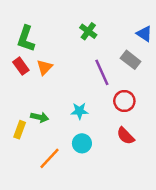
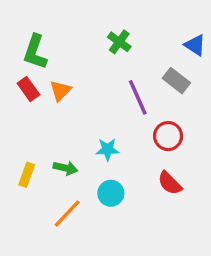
green arrow: (40, 117) -> (65, 168), moved

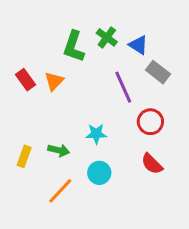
blue triangle: (195, 45) -> (138, 45), moved
green L-shape: (35, 52) -> (74, 46), moved

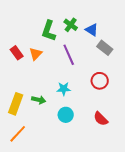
purple line: (123, 87) -> (69, 55), moved
yellow rectangle: (24, 156) -> (16, 104), size x1.5
red semicircle: (152, 164) -> (101, 119), moved
orange line: (60, 191) -> (18, 134), moved

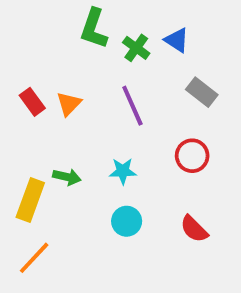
blue triangle: (92, 30) -> (177, 40), moved
green L-shape: (49, 31) -> (94, 29), moved
green arrow: (39, 100) -> (67, 177), moved

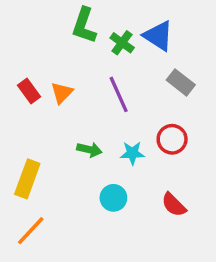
blue triangle: (177, 40) -> (158, 36), size x1.4
cyan star: (123, 171) -> (132, 153), moved
green arrow: (67, 177) -> (89, 150), moved

